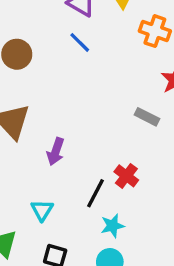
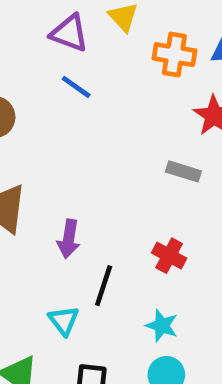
black line: (96, 193) -> (104, 286), moved
cyan star: (113, 226) -> (162, 326), turned -30

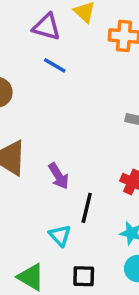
purple arrow: (69, 239) -> (59, 176), turned -36

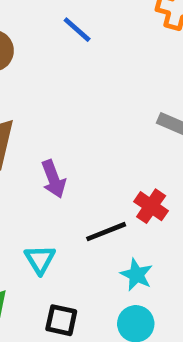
black line: (87, 208) -> (106, 232), moved, turned 44

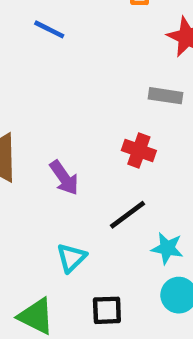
red cross: (151, 206) -> (139, 151), moved
cyan triangle: (40, 259) -> (71, 258), turned 32

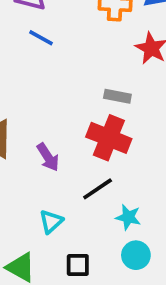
gray rectangle: (165, 96) -> (117, 96), moved
red cross: (139, 151) -> (109, 138), size x1.6

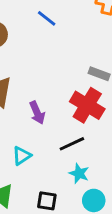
cyan star: (128, 217) -> (79, 173), moved
cyan triangle: (51, 222) -> (22, 156), moved

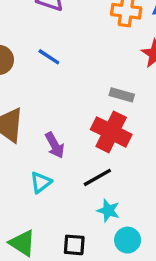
blue line: (47, 18) -> (49, 57), moved
cyan triangle: (22, 156) -> (41, 182), moved

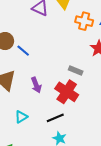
blue line: (49, 57) -> (23, 51), moved
purple arrow: (55, 145) -> (36, 85), moved

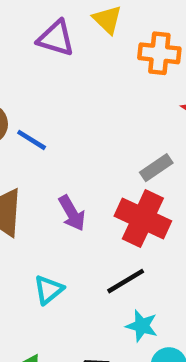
gray rectangle: (76, 71) -> (156, 168), turned -48

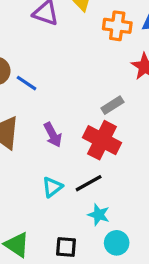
cyan triangle: (48, 290) -> (52, 187), moved

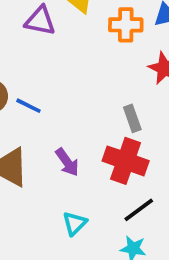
gray rectangle: (112, 105) -> (132, 118), turned -70
black line: (89, 183) -> (139, 210), moved

